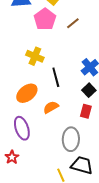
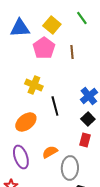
brown line: (73, 23) -> (72, 52), turned -56
orange semicircle: (51, 107) -> (50, 152), moved

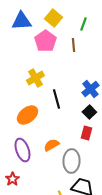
green line: (82, 18) -> (83, 24), moved, turned 56
yellow cross: (34, 85) -> (35, 78), turned 36

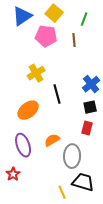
blue triangle: (21, 21) -> (22, 16), turned -30
pink pentagon: (45, 41) -> (46, 36), turned -30
black square: (89, 112) -> (90, 107), turned 32

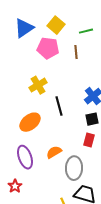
green line: (84, 19) -> (86, 31), turned 56

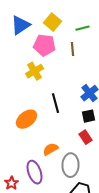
yellow cross: (38, 85) -> (35, 71), moved
red rectangle: (89, 140) -> (86, 137), turned -48
purple ellipse: (25, 157) -> (35, 172), moved

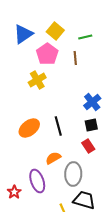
pink pentagon: (45, 45) -> (47, 54), turned 30
black line: (56, 103) -> (58, 126), moved

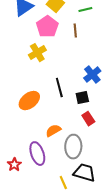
black square: (91, 125) -> (82, 98), moved
black line: (58, 126) -> (59, 88), moved

